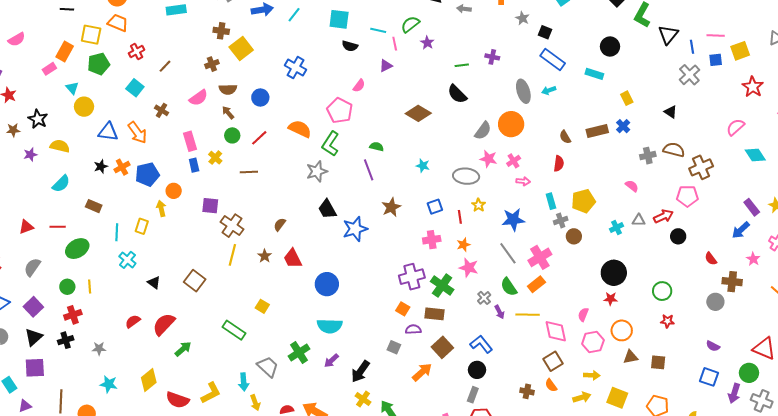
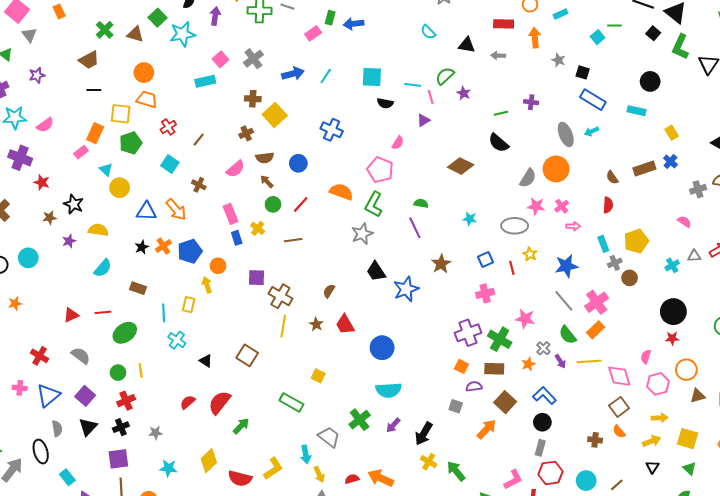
orange star: (463, 245) -> (528, 364), moved
gray semicircle: (32, 267) -> (81, 356), turned 96
purple square: (35, 368) -> (118, 459), moved

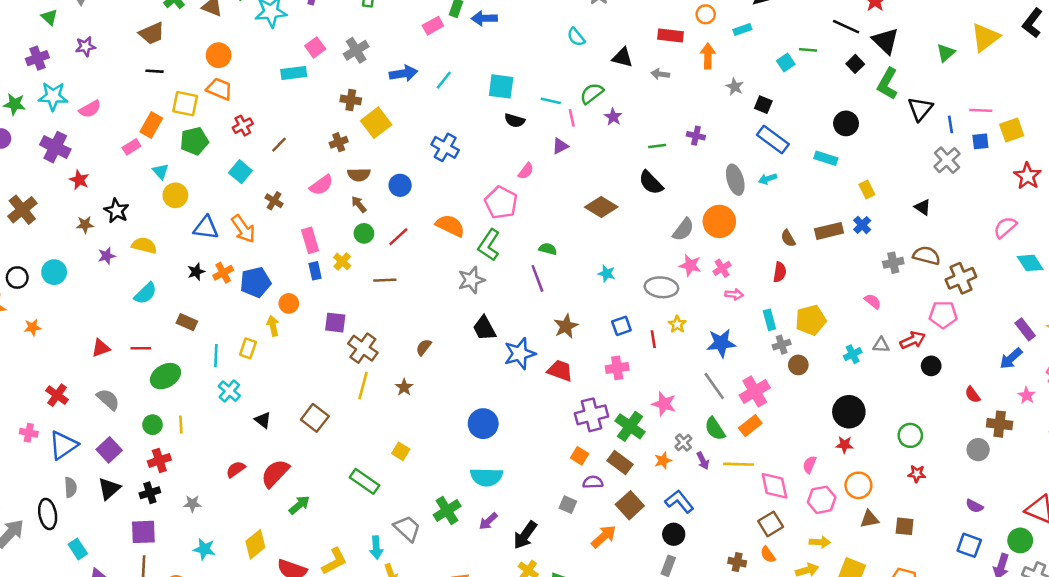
red trapezoid: (345, 325) -> (560, 371), moved, turned 135
brown rectangle: (494, 369) -> (620, 463), turned 30

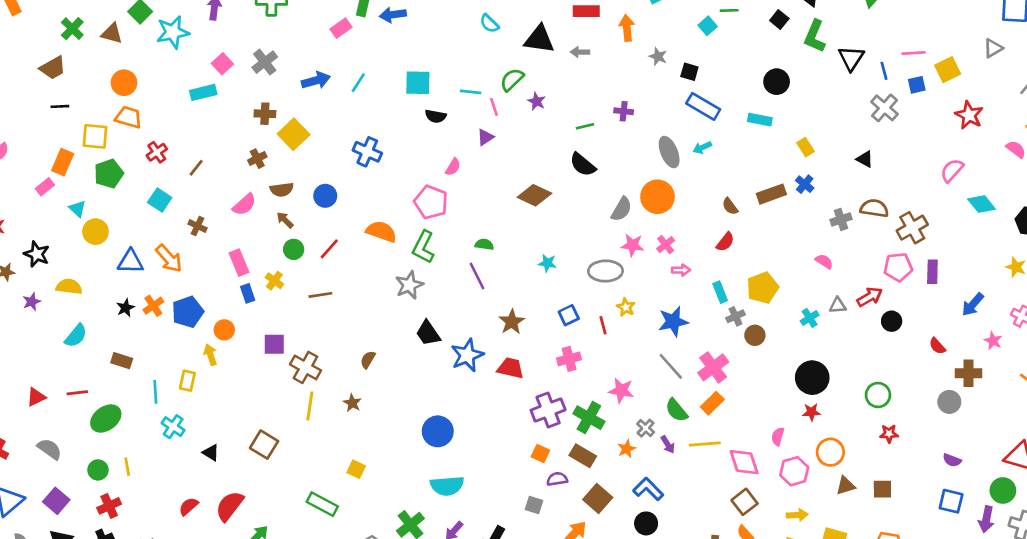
black triangle: (622, 57) -> (539, 39), size x1.4
red semicircle: (780, 272) -> (725, 242), turned 36
purple rectangle: (1025, 329) -> (932, 272), moved, turned 45

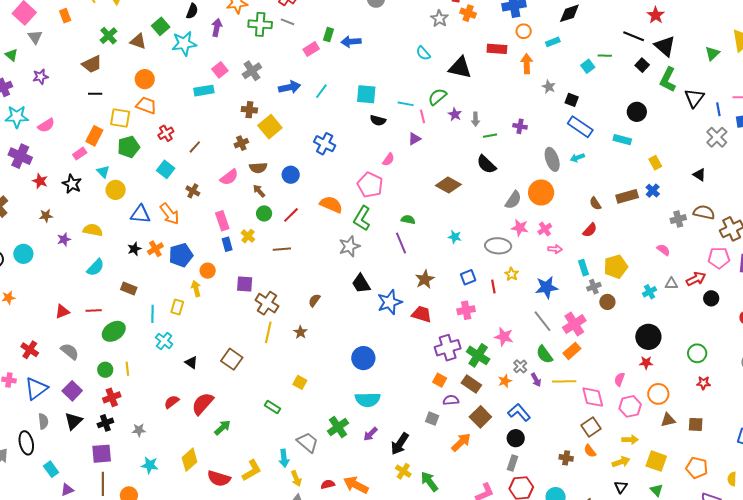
gray arrow: (580, 52) -> (475, 119), moved, turned -96
black star: (37, 254) -> (72, 184), moved
green rectangle: (322, 504) -> (273, 407), size x0.7

